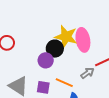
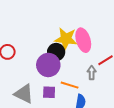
purple circle: (46, 60) -> (48, 65), size x1.5
gray arrow: (87, 73) -> (92, 73), turned -48

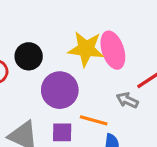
black circle: (56, 52) -> (29, 56), moved
gray arrow: (92, 73) -> (127, 100), turned -64

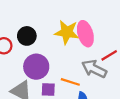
purple circle: (60, 90) -> (36, 67), moved
gray arrow: (127, 100) -> (94, 69), size x1.6

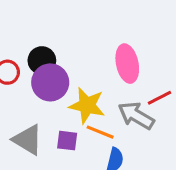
yellow star: (67, 32) -> (87, 105), moved
purple circle: (36, 67) -> (50, 82), moved

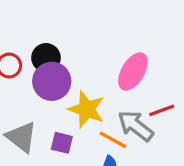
pink ellipse: (127, 64) -> (133, 72), turned 36
orange line: (100, 132) -> (113, 140), moved

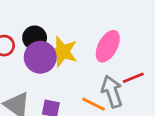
yellow star: (87, 109) -> (62, 52), moved
gray arrow: (136, 126) -> (112, 92), turned 36

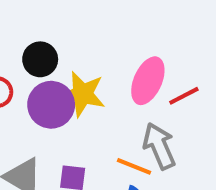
black circle: (35, 38) -> (40, 59), moved
red line: (133, 78) -> (184, 96), moved

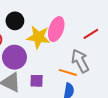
pink ellipse: (148, 81) -> (56, 29), moved
purple circle: (51, 105) -> (14, 57), moved

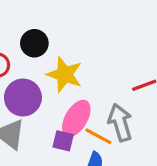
pink ellipse: (56, 29) -> (76, 118), moved
purple square: (37, 81) -> (63, 141), moved

